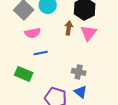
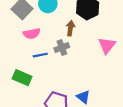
pink triangle: (89, 33) -> (107, 45), moved
gray cross: (79, 72) -> (62, 48), moved, turned -32

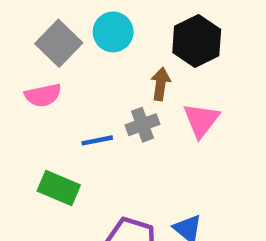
pink semicircle: (32, 34) -> (43, 95), moved
pink triangle: (107, 45) -> (201, 120), moved

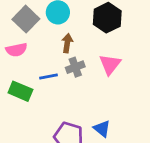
brown arrow: (161, 84) -> (67, 43), moved
green rectangle: (59, 188) -> (20, 91), moved

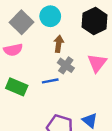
gray cross: (75, 67) -> (66, 65), turned -35
blue line: (49, 76) -> (50, 81), moved

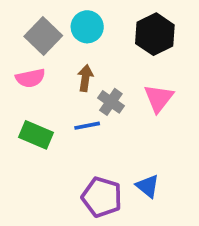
brown arrow: (59, 44) -> (85, 78), moved

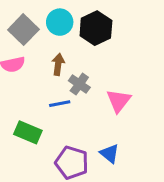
black hexagon: (155, 34) -> (96, 28), moved
pink triangle: (159, 98) -> (119, 101), moved
green rectangle: (36, 135) -> (28, 132), moved

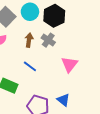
gray cross: (79, 84) -> (48, 40), moved
blue line: (60, 104) -> (30, 66), turned 48

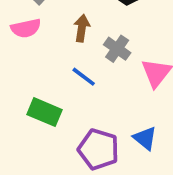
gray cross: (48, 40) -> (117, 49), moved

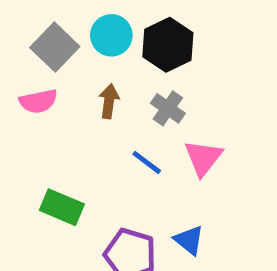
gray cross: (117, 49) -> (168, 108), moved
blue line: (84, 77) -> (147, 162), moved

